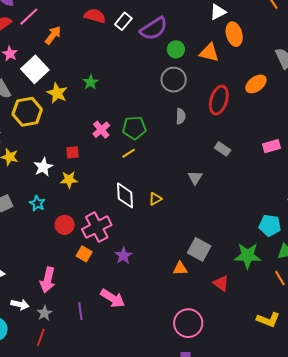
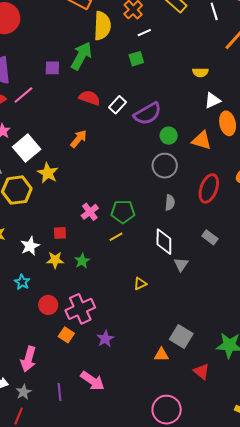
orange arrow: (53, 35) -> (79, 139), moved
green star: (91, 82) -> (82, 261), moved
white diamond: (125, 195) -> (164, 242), moved

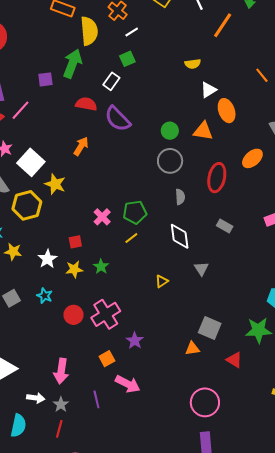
white rectangle: (118, 105) -> (111, 81), moved
purple semicircle: (148, 114) -> (118, 119), moved, turned 84
gray triangle: (181, 265) -> (201, 269), moved
orange square: (66, 335) -> (107, 359), moved, turned 35

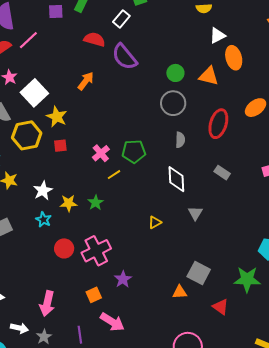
yellow line: (131, 238) -> (114, 175), moved
red square: (75, 242) -> (60, 146), moved
cyan star: (45, 296) -> (43, 220), moved

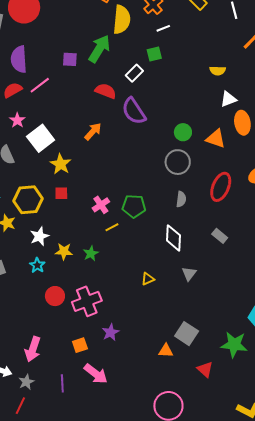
yellow hexagon: (27, 135) -> (28, 200), moved

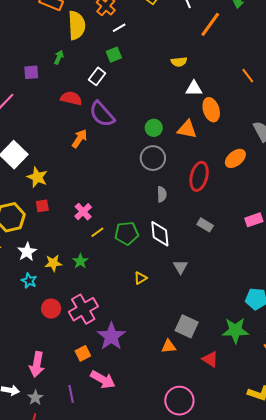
green arrow: (99, 49) -> (59, 57), size x0.5
white triangle: (228, 99) -> (194, 88), turned 30
orange arrow: (93, 131) -> (79, 139), moved
green pentagon: (134, 206) -> (127, 233), moved
purple star: (111, 332) -> (111, 336), size x1.6

